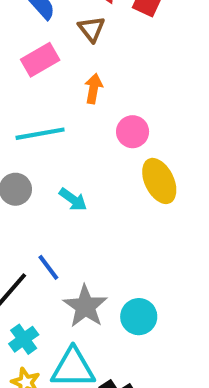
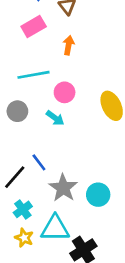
pink circle: (133, 132) -> (65, 92), moved

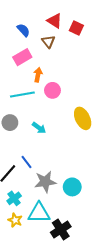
orange arrow: (69, 45) -> (38, 75), moved
pink circle: (65, 92) -> (52, 90), moved
gray star: (63, 188) -> (45, 182), turned 30

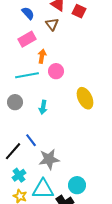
cyan arrow: (39, 128) -> (43, 107), turned 64
cyan circle: (72, 187) -> (77, 185), moved

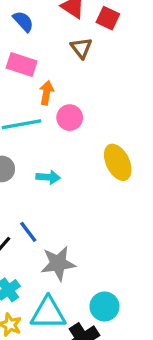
brown triangle: (52, 24) -> (81, 48), moved
pink rectangle: (27, 39) -> (22, 65), turned 48
cyan arrow: (43, 107) -> (48, 177), turned -96

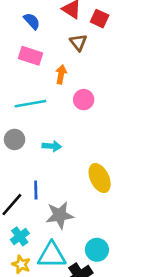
orange arrow: (46, 93) -> (61, 74), moved
pink circle: (70, 118) -> (84, 100), moved
yellow ellipse: (118, 162) -> (100, 178), moved
blue line: (28, 232) -> (36, 190), turned 36

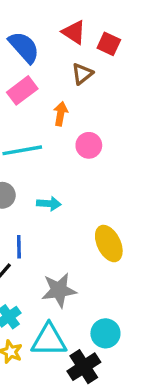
blue semicircle: (32, 21) -> (24, 47), size x1.5
brown triangle: (78, 42) -> (82, 74), turned 30
pink rectangle: (30, 56) -> (22, 90), turned -55
blue line: (36, 190) -> (19, 247), moved

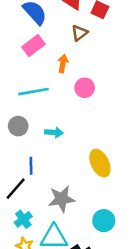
cyan circle: (105, 333) -> (104, 221), moved

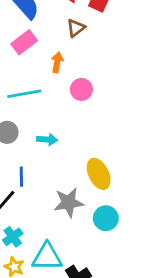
gray star: (62, 199) -> (69, 202), moved
cyan circle: (104, 221) -> (106, 218), moved

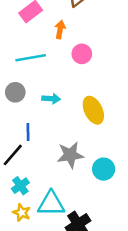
yellow ellipse: (99, 174) -> (93, 110), moved

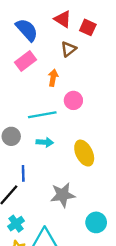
cyan line: (31, 58) -> (42, 115), moved
cyan circle: (104, 169) -> (96, 222), moved

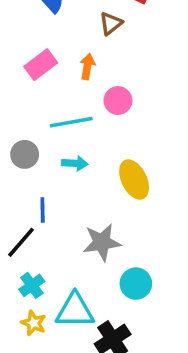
pink rectangle: (26, 61) -> (41, 65), moved
cyan circle: (96, 222) -> (136, 284), moved

